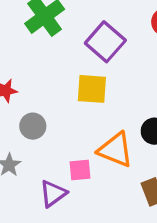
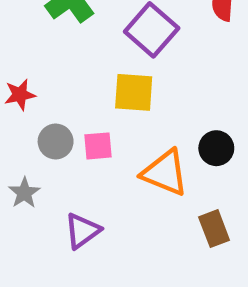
pink square: (80, 170) -> (98, 146), moved

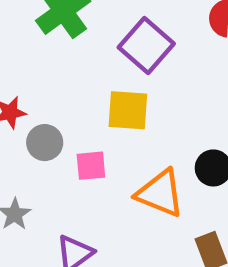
gray circle: (56, 141) -> (45, 143), moved

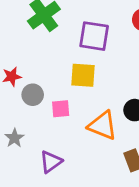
purple square: (146, 46) -> (94, 36), turned -32

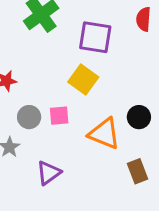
yellow square: (83, 75) -> (83, 79), turned 32
gray circle: (33, 95) -> (29, 117), moved

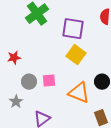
yellow square: (83, 79) -> (76, 55), moved

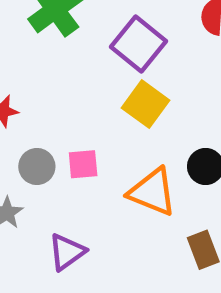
purple square: (73, 29) -> (139, 44), turned 30

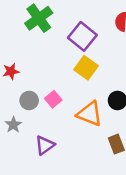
pink square: (83, 164) -> (53, 99), turned -35

